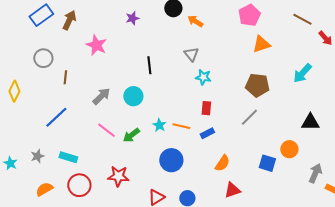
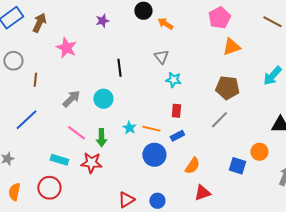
green arrow: (131, 135) -> (101, 138), turned -54
cyan rectangle: (68, 157) -> (59, 160), moved
blue circle: (171, 160) -> (154, 155), moved
red star: (118, 176) -> (91, 163), moved
orange semicircle: (44, 189) -> (14, 192), turned -48

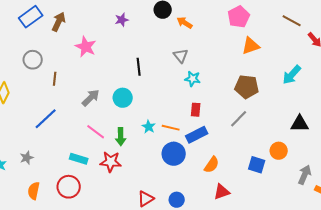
blue rectangle: (177, 136) -> (197, 135), size x1.5

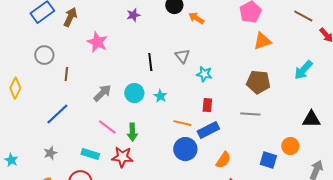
gray triangle: (181, 56) -> (182, 56), moved
gray line: (239, 119) -> (250, 114), turned 48
cyan star: (149, 127) -> (160, 96), moved
gray star: (27, 158) -> (50, 153), moved

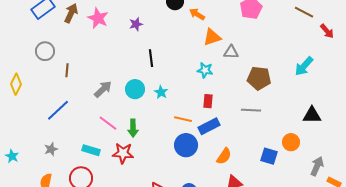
purple star: (133, 15) -> (136, 24), moved
orange triangle: (262, 41) -> (212, 37), moved
pink star: (97, 42) -> (98, 18), moved
gray triangle: (182, 56) -> (231, 52), moved, turned -49

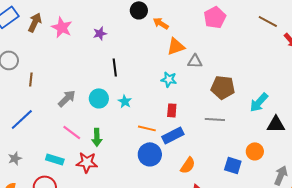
cyan arrow: (304, 66) -> (259, 102), moved

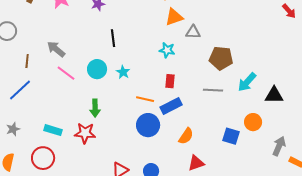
brown line: (31, 79) -> (27, 61), moved
gray arrow: (67, 98) -> (56, 49), moved, turned -96
cyan arrow: (259, 102) -> (247, 82), moved
pink line: (72, 132) -> (66, 73), moved

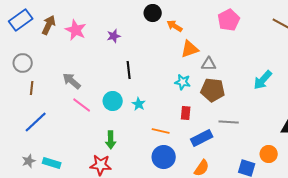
brown pentagon: (221, 58) -> (213, 90), moved
brown line: (27, 61) -> (32, 88), moved
cyan arrow: (247, 82) -> (263, 80), moved
blue rectangle: (171, 106) -> (202, 138), moved
cyan rectangle: (53, 130) -> (52, 163), moved

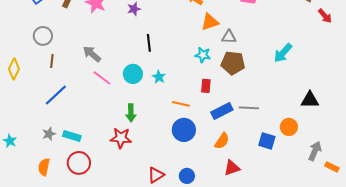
gray line: (229, 122) -> (249, 108), moved

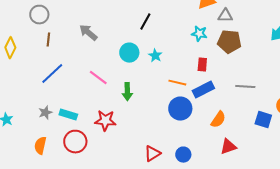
black line: (149, 43) -> (145, 22), turned 36
pink line: (102, 78) -> (98, 78), moved
blue rectangle: (222, 111) -> (203, 90), moved
red star: (121, 138) -> (105, 121), moved

